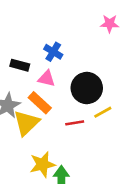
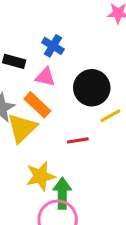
red line: (75, 123) -> (78, 140), moved

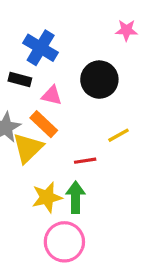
blue cross: (53, 46) -> (41, 48), moved, size x1.5
black circle: (92, 88) -> (99, 80), moved
green arrow: (62, 193) -> (76, 197), moved

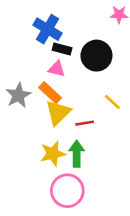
black rectangle: (20, 80) -> (62, 49), moved
yellow line: (119, 135) -> (112, 102), turned 72
yellow triangle: (28, 148) -> (58, 113), moved

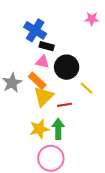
black circle: (96, 56) -> (67, 67), moved

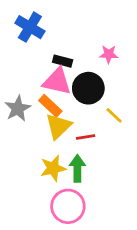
pink star: (92, 19) -> (109, 54), moved
blue cross: (35, 30) -> (30, 27), moved
pink triangle: (42, 62) -> (57, 81), size x1.6

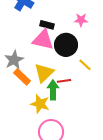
orange rectangle: (50, 106) -> (22, 77), moved
yellow star: (53, 168) -> (40, 104), turned 30
green arrow: (77, 168) -> (53, 90), moved

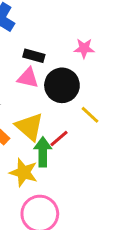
pink triangle: (43, 40) -> (28, 78), size x0.7
yellow triangle: (44, 73) -> (29, 127), turned -35
red line: (64, 81) -> (59, 138), turned -32

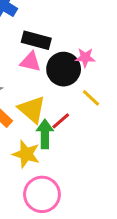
pink star: (84, 48) -> (85, 58), moved
black rectangle: (34, 56) -> (36, 40), size x1.4

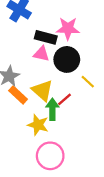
pink star: (85, 58) -> (68, 28), moved, size x1.5

